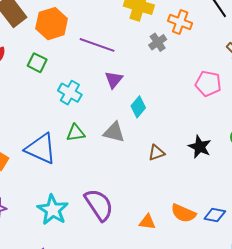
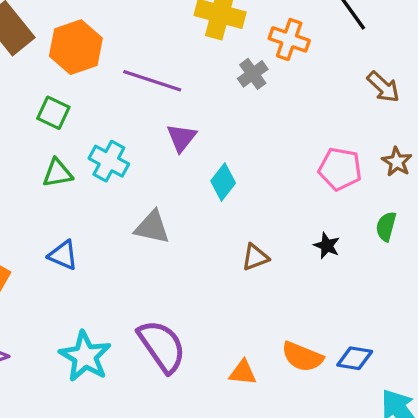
pink pentagon: (208, 84) -> (340, 169), moved
gray triangle: (114, 132) -> (152, 227), moved
green triangle: (76, 133) -> (58, 173), moved
black star: (200, 147) -> (327, 246), size x0.7
blue triangle: (41, 149) -> (63, 255), size x0.6

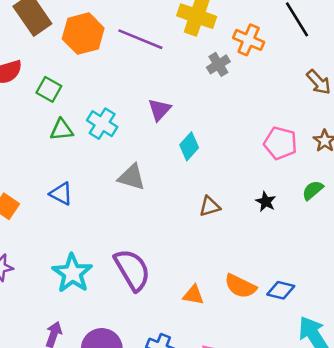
purple line: (152, 81) -> (140, 39), moved
green square: (53, 113) -> (49, 89), moved
green semicircle: (386, 226) -> (313, 190), turned 30

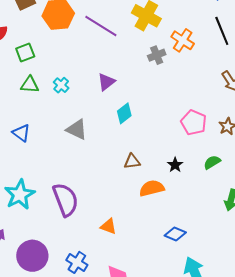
green square: (49, 89) -> (25, 52), turned 30
cyan cross: (102, 124) -> (61, 85), size x0.7
orange semicircle: (240, 286) -> (152, 188), moved, turned 130

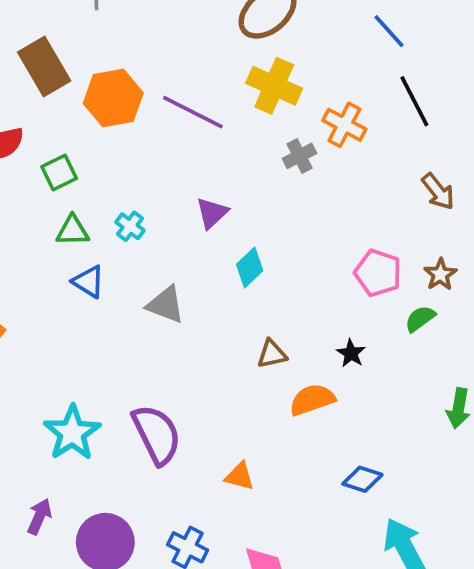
blue triangle: (21, 133) -> (89, 282), moved
green semicircle: (212, 162) -> (420, 319), moved

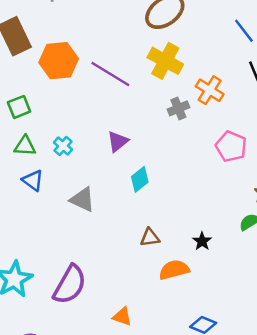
pink pentagon: (378, 273) -> (231, 147), moved
purple semicircle: (157, 434) -> (70, 285), turned 51

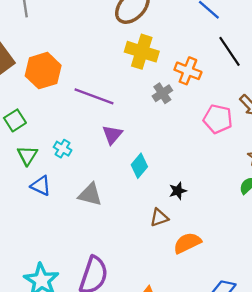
purple line: (110, 74) -> (94, 96), moved
green triangle: (25, 146) -> (27, 155), turned -50
black star: (202, 241) -> (178, 191), moved, turned 30

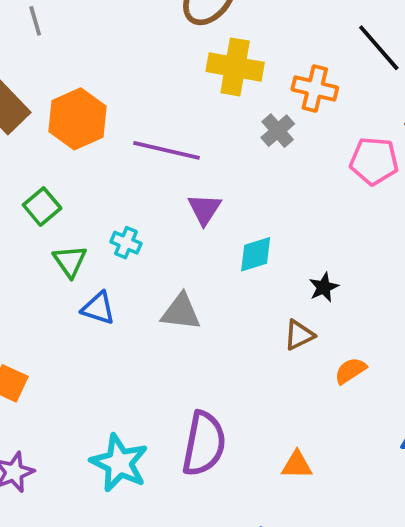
cyan diamond: (139, 166) -> (256, 254), turned 40
orange semicircle: (187, 243) -> (350, 371), size x0.7

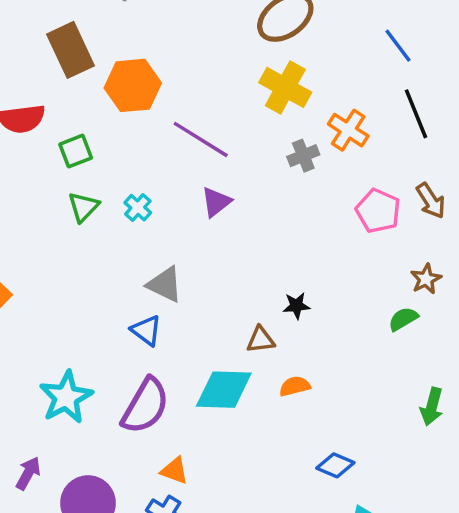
cyan diamond: (256, 254) -> (224, 390), moved, size x1.6
blue triangle: (98, 308) -> (146, 330), moved
orange triangle: (297, 465) -> (174, 471), moved

